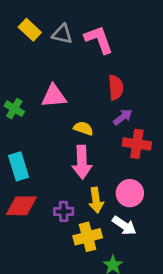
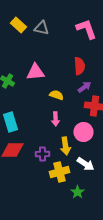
pink L-shape: (99, 40) -> (86, 29), moved
pink arrow: (82, 162) -> (56, 119), size x0.6
pink circle: (130, 193) -> (84, 132), moved

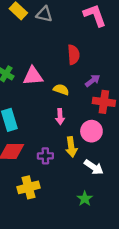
red semicircle: (80, 66) -> (73, 55), moved
pink triangle: (36, 72) -> (33, 76), moved
yellow cross: (60, 172) -> (29, 187), moved

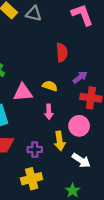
pink triangle: (33, 76) -> (23, 92), moved
yellow cross: (29, 187) -> (32, 179), moved

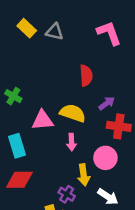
yellow semicircle: (50, 86) -> (73, 113), size x1.5
purple cross: (35, 150) -> (67, 194), moved, turned 32

